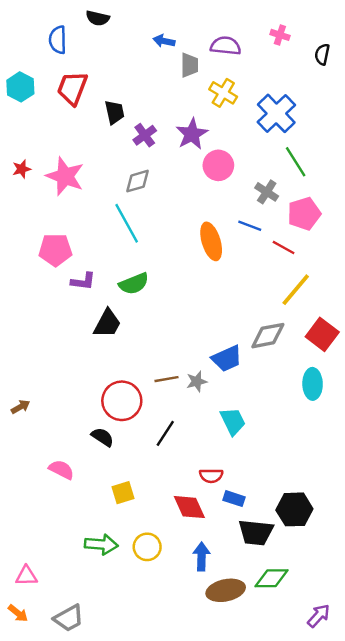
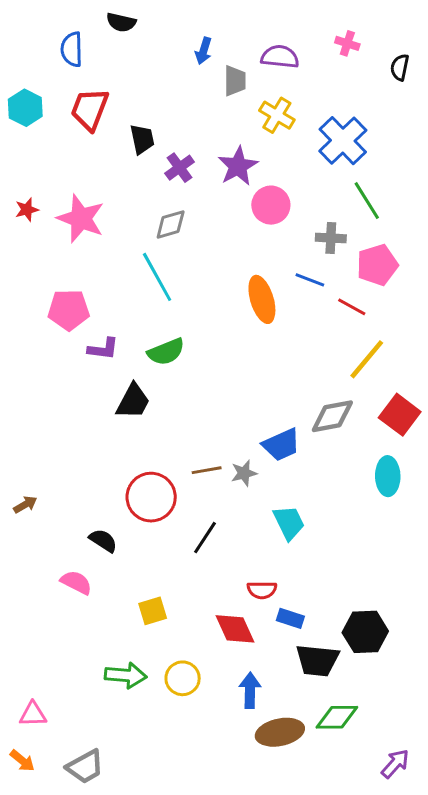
blue arrow: (164, 41) -> (204, 51), turned -85
gray cross: (267, 192) -> (331, 238), turned -30
black semicircle: (102, 437) -> (103, 541), moved

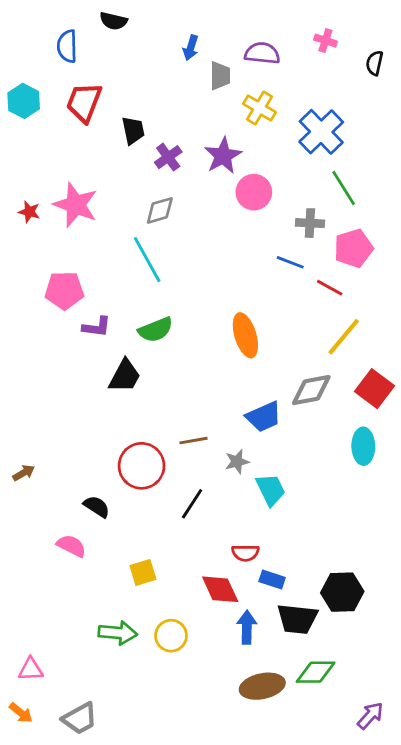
red star: (27, 210) -> (29, 212), moved, turned 30
orange ellipse: (262, 299) -> (245, 335), moved
gray star: (244, 473) -> (237, 462), moved
blue arrow: (250, 690) -> (247, 627), moved

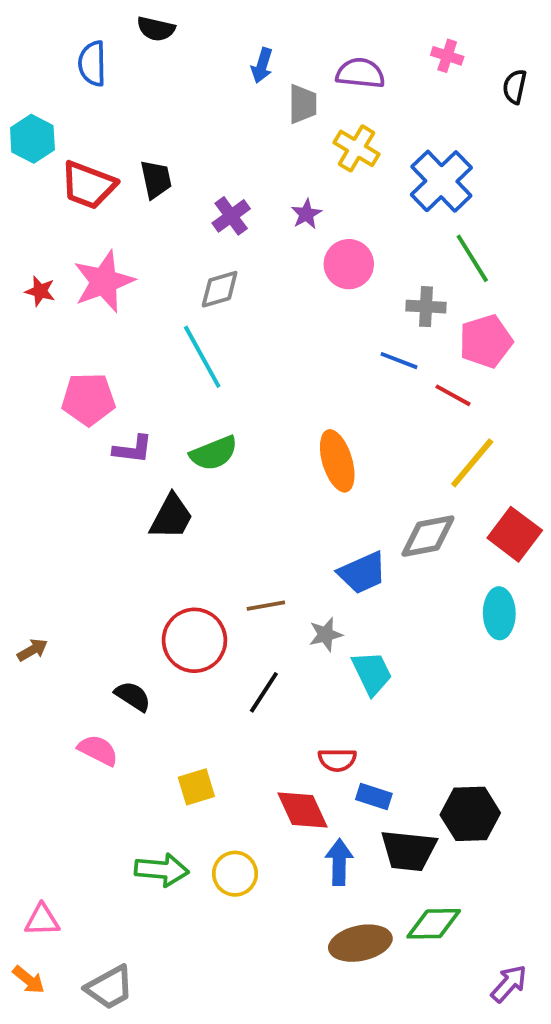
red trapezoid: (84, 102) -> (88, 185), moved, turned -90
black trapezoid: (133, 130) -> (156, 179), moved
purple star: (223, 156) -> (306, 214), size x0.6
pink star: (76, 205) -> (104, 281), turned 30

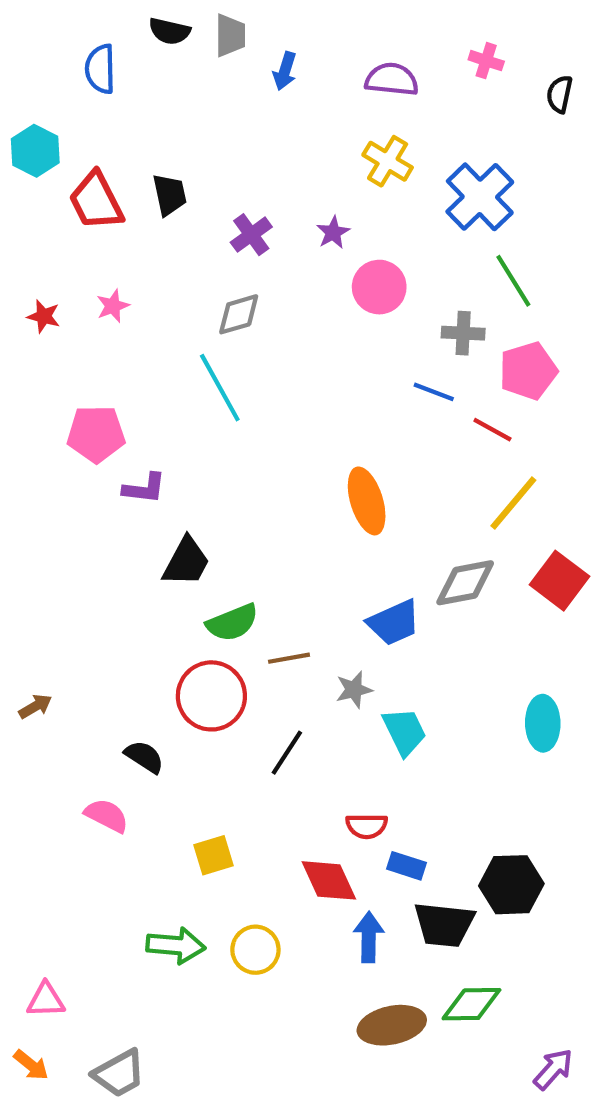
gray trapezoid: (303, 104) -> (230, 35), moved
red trapezoid: (88, 185) -> (96, 201), turned 42
pink star: (104, 281) -> (113, 306), size x0.5
green semicircle: (214, 453) -> (232, 623), moved
cyan ellipse: (499, 613) -> (543, 723), moved

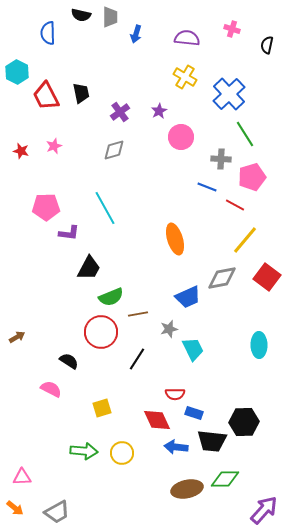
cyan line: (220, 388) -> (105, 208), moved
blue arrow: (369, 937) -> (176, 447), turned -85
purple arrow: (553, 1069) -> (264, 510), size x1.4

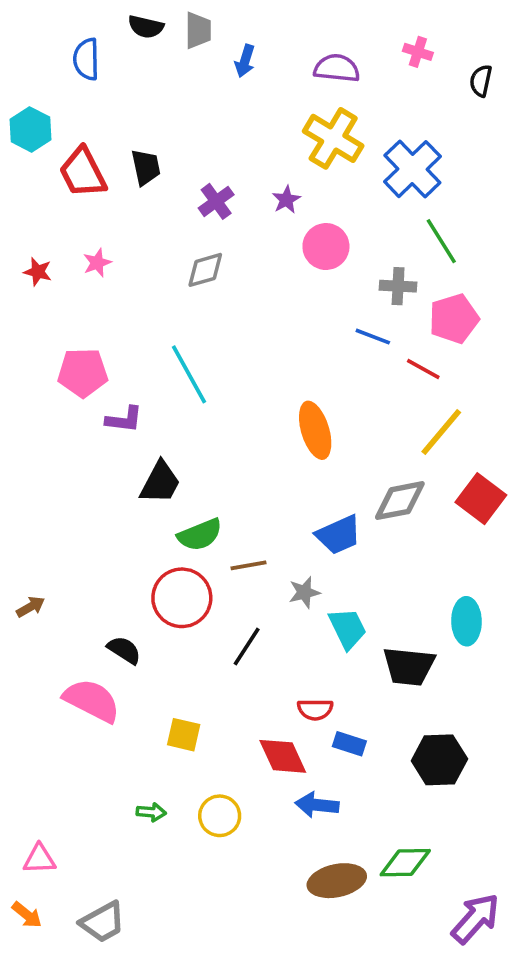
yellow cross: (185, 77) -> (333, 138), size x1.4
pink semicircle: (51, 389) -> (92, 700), size x1.5
yellow square: (102, 408) -> (184, 735), turned 30
black trapezoid: (212, 441) -> (409, 666), moved
green arrow: (84, 451) -> (151, 812), size x0.6

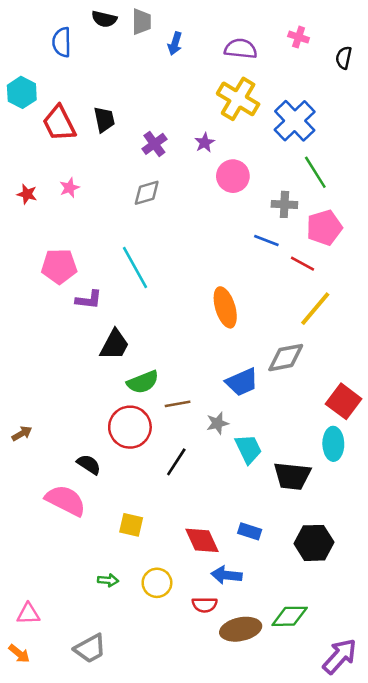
red square: (481, 499) -> (344, 401), moved
red semicircle: (315, 709) -> (205, 605), moved
gray trapezoid: (103, 922) -> (90, 648), moved

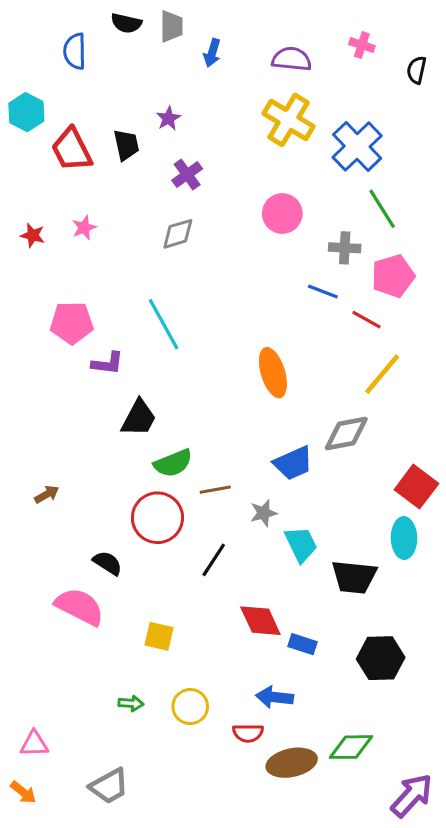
purple star: (205, 143) -> (168, 118), moved
brown arrow: (22, 434) -> (47, 494), moved
red diamond: (202, 540) -> (260, 621), moved

